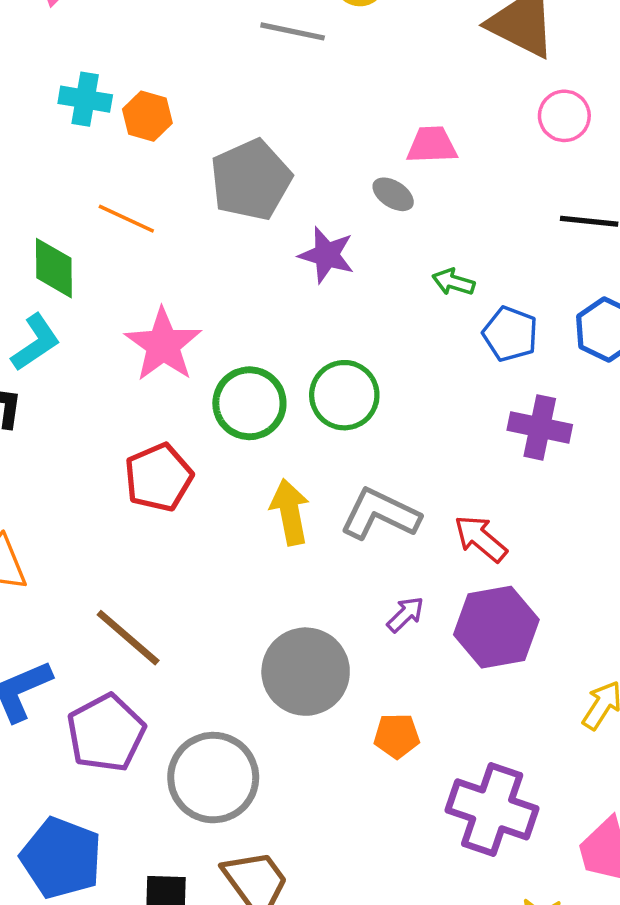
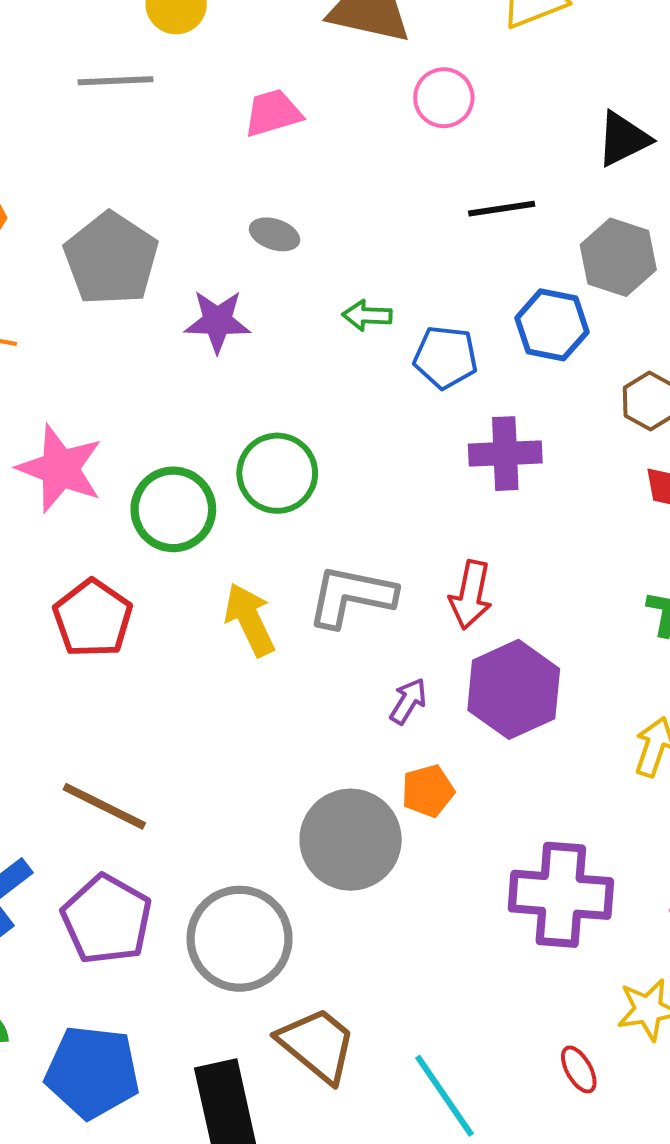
pink trapezoid: (432, 145) -> (273, 113), moved
red arrow: (481, 539) -> (471, 595), turned -104
gray circle: (306, 672) -> (351, 840), moved
orange pentagon: (397, 736) -> (428, 791), moved

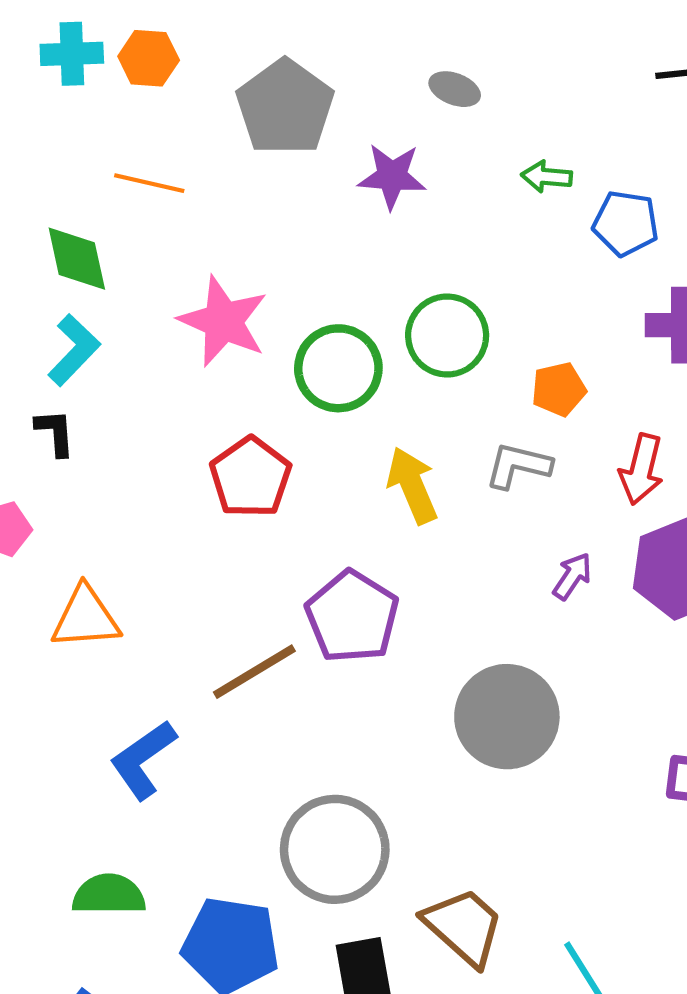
gray L-shape: (351, 596) -> (518, 466), size x0.7
orange pentagon: (428, 791) -> (559, 389), moved
brown line: (104, 806) -> (254, 672), turned -60
purple pentagon: (107, 919) -> (352, 617), moved
gray circle: (240, 939) -> (335, 849), moved

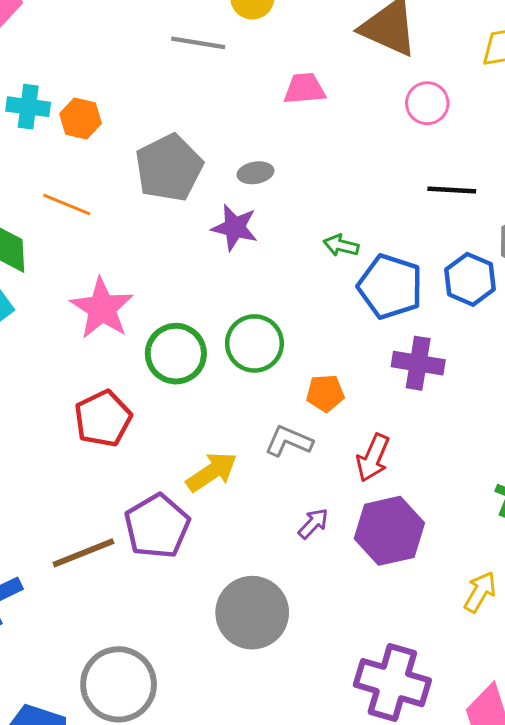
gray ellipse: (455, 89) -> (255, 173), moved, turned -40
blue pentagon: (626, 223) -> (390, 287), size x1.4
yellow arrow: (412, 485) -> (212, 472), moved, turned 70

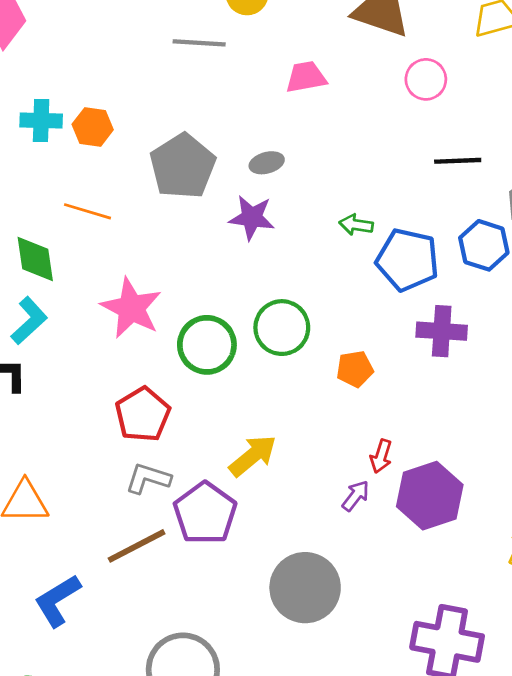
gray L-shape: (289, 441) -> (148, 478), moved
red arrow: (373, 458) -> (381, 456), moved, size x0.7

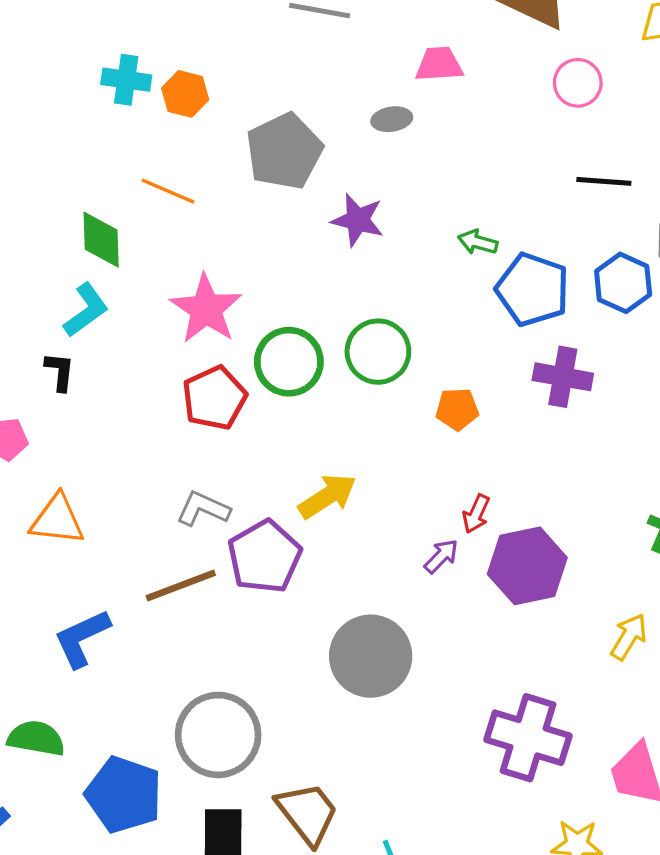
gray ellipse: (267, 163) -> (392, 119), moved
red pentagon: (143, 414) -> (215, 398), moved

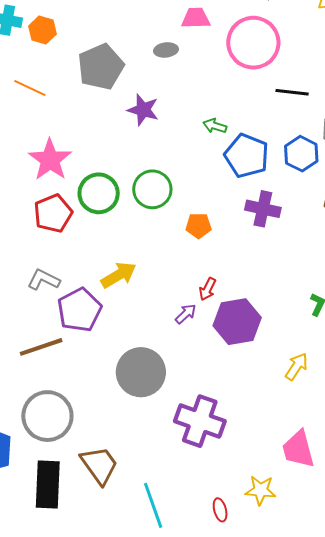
pink circle: (578, 83) -> (253, 43), moved, size x1.8
brown line: (181, 585) -> (41, 347), moved
purple cross: (528, 738) -> (200, 421), moved

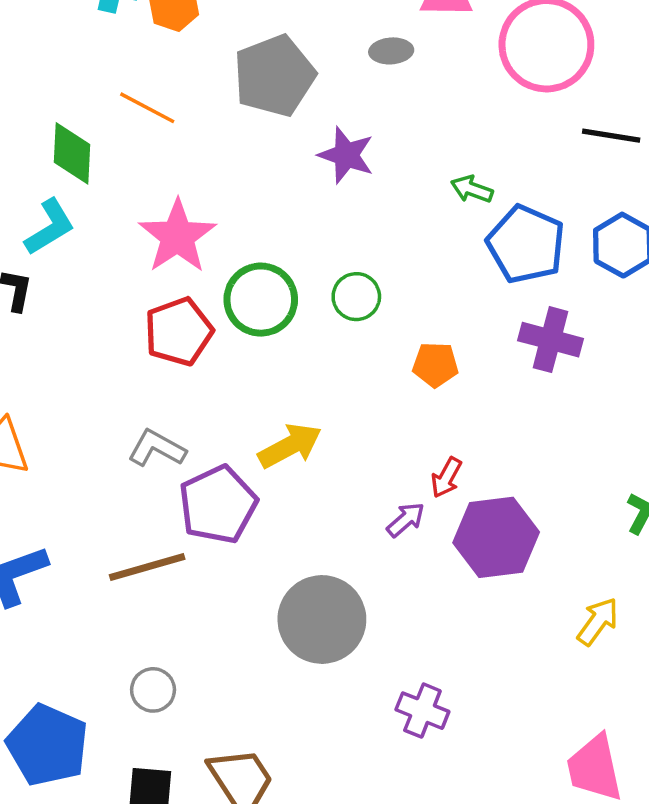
green circle: (152, 189) -> (356, 297), size x0.7
gray circle: (47, 416) -> (153, 690), size x0.5
purple cross: (200, 421) -> (422, 711), size x0.6

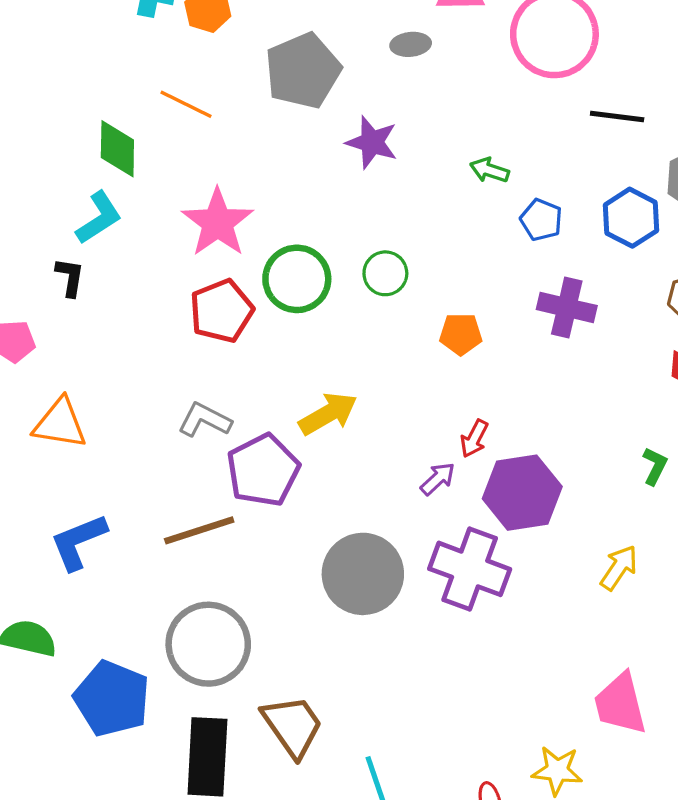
blue pentagon: (526, 244) -> (541, 220), size x0.6
gray circle: (153, 690) -> (208, 644), size x2.0
purple cross: (422, 711) -> (470, 569), moved, size x1.6

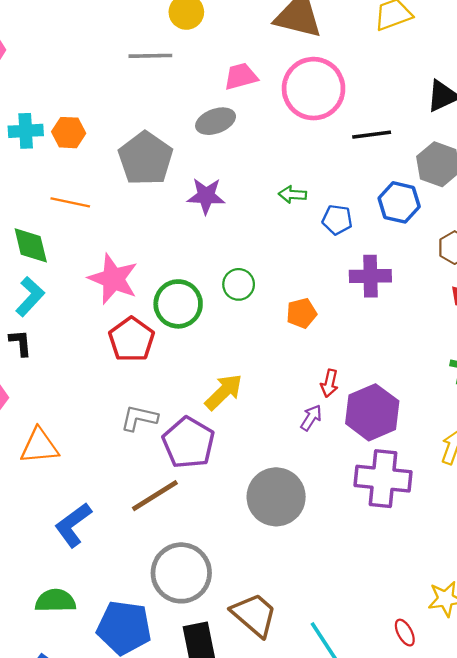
gray ellipse: (411, 44) -> (216, 121), size x1.4
purple cross: (470, 569) -> (383, 479), moved

